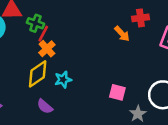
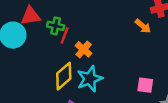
orange cross: (47, 49) -> (84, 49), moved
cyan star: (63, 80) -> (90, 79), size x1.5

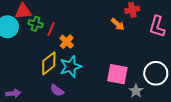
green cross: (56, 26) -> (36, 24), moved
pink square: (145, 85) -> (117, 74), size x1.5

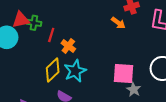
green cross: (36, 24) -> (34, 23), moved
gray star: (136, 91) -> (134, 90), moved

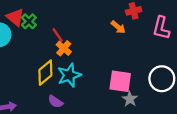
red triangle: (21, 20) -> (15, 17), turned 48
green cross: (34, 23) -> (29, 21), turned 32
red line: (51, 35) -> (58, 35), moved, turned -56

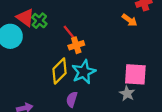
orange cross: (64, 48) -> (76, 45), turned 35
gray star: (130, 99) -> (127, 94), moved
purple semicircle: (55, 102) -> (72, 99), turned 77

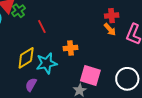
orange arrow: (130, 20) -> (110, 29), moved
orange cross: (76, 45) -> (70, 48), moved

